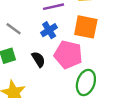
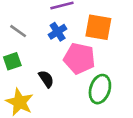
black semicircle: (38, 59) -> (46, 79), moved

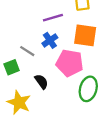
gray line: (18, 31) -> (27, 51), moved

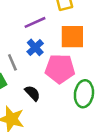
gray line: (27, 51) -> (12, 62), turned 42

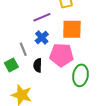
black semicircle: (32, 93) -> (38, 65), moved, turned -136

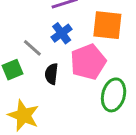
gray line: (23, 49) -> (32, 48), turned -32
pink pentagon: (61, 55) -> (88, 62), turned -30

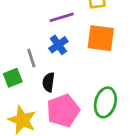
gray line: (32, 48) -> (31, 58), turned 30
pink pentagon: (88, 62) -> (63, 111), moved

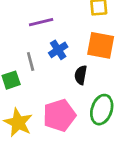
purple line: (62, 17) -> (41, 22), moved
black semicircle: (49, 82) -> (81, 75), moved

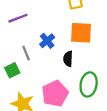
purple line: (41, 22) -> (18, 18), moved

